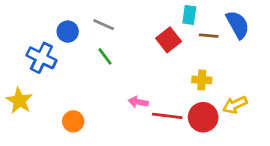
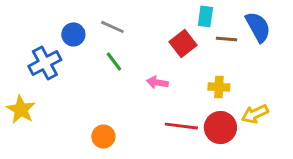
blue cross: (41, 58) -> (45, 63), turned 36
pink arrow: (138, 102) -> (157, 83), moved
orange circle: (73, 121) -> (103, 137), moved

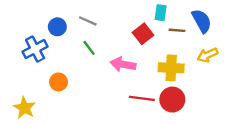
pink arrow: (157, 83) -> (123, 64), size x1.5
yellow cross: (219, 87) -> (171, 68), size x1.5
yellow star: (21, 110) -> (24, 108), moved
yellow arrow: (255, 114) -> (208, 55), moved
orange circle: (103, 137) -> (59, 82), moved

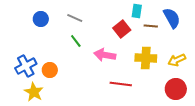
blue circle: (57, 27) -> (41, 19), moved
blue cross: (35, 49) -> (26, 66), moved
yellow arrow: (208, 55) -> (177, 60), moved
red circle: (172, 100) -> (176, 89), moved
yellow star: (24, 108) -> (34, 92), moved

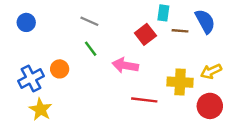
blue circle: (41, 19) -> (26, 22), moved
yellow cross: (146, 58) -> (180, 82), moved
orange circle: (50, 70) -> (60, 69), moved

